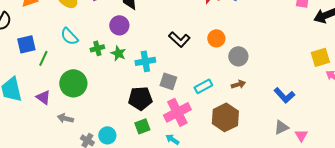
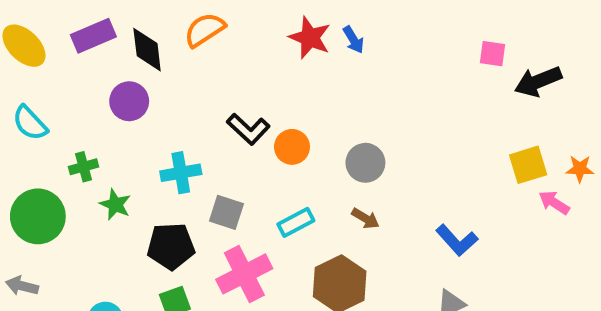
orange circle: (216, 38) -> (292, 147), moved
green cross: (97, 48) -> (84, 167), moved
green star: (118, 53) -> (115, 204), moved
brown arrow: (238, 84) -> (365, 218), turned 48

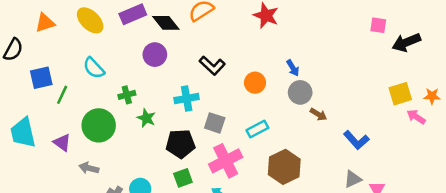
blue arrow: (354, 40) -> (293, 68), moved
black diamond: (147, 50) -> (166, 23), turned -32
black L-shape: (248, 129) -> (212, 66), moved
brown arrow: (365, 218) -> (318, 114), moved

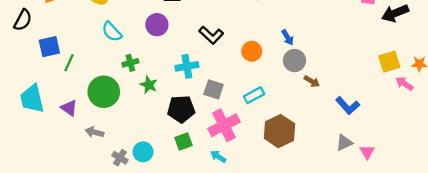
cyan semicircle: (94, 68) -> (112, 32), moved

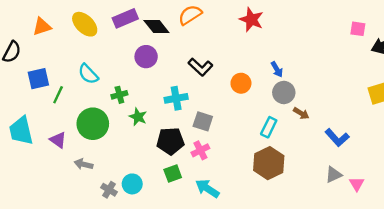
cyan semicircle: (112, 32) -> (88, 74), moved
cyan rectangle: (254, 95) -> (269, 127), moved, turned -36
pink cross: (224, 125) -> (200, 150), moved, size x0.6
cyan arrow: (218, 156) -> (207, 189), size x1.5

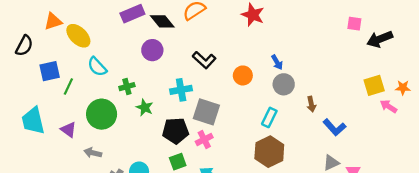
yellow ellipse: (85, 24) -> (78, 36), moved
brown arrow: (301, 113) -> (311, 104), moved, turned 48
gray square: (203, 121) -> (206, 112), size x1.4

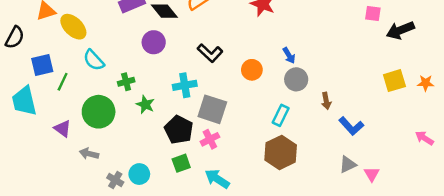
pink arrow: (389, 106) -> (424, 138), moved
cyan trapezoid: (33, 121) -> (24, 101), moved
black pentagon: (176, 131) -> (179, 130), turned 30

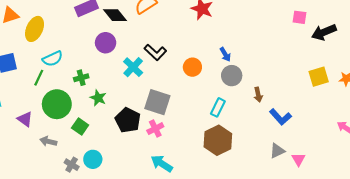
yellow ellipse: (73, 27) -> (35, 29), turned 70
cyan semicircle: (94, 60) -> (53, 59), turned -72
green line: (63, 82) -> (39, 78), moved
cyan cross: (185, 85) -> (133, 67), moved, turned -36
green square: (181, 163) -> (80, 126), moved, turned -35

